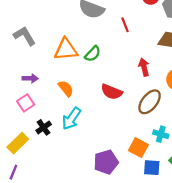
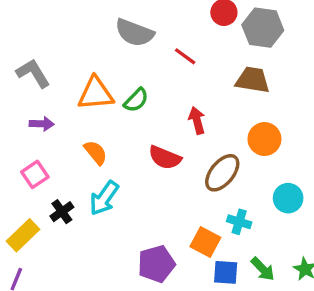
red line: (125, 25) -> (185, 56), turned -32
red arrow: (144, 67) -> (197, 120), moved
purple arrow: (30, 78) -> (42, 124), moved

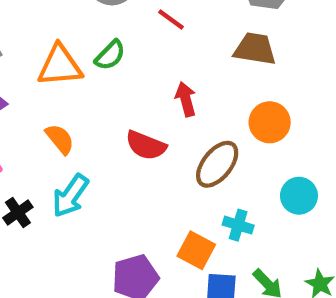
green semicircle: (136, 100) -> (110, 55), moved

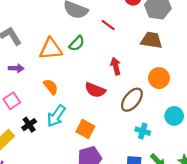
orange square: (196, 250) -> (85, 129), moved

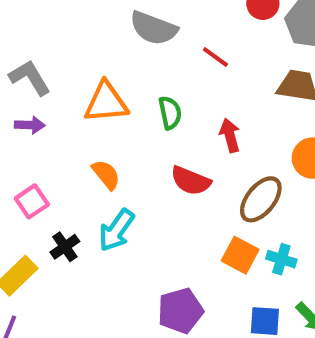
green semicircle: (77, 43) -> (170, 113), moved, turned -56
purple arrow: (16, 68) -> (30, 125), moved
orange square: (85, 129) -> (240, 255), moved

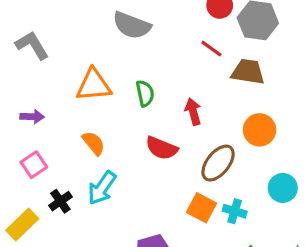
red line: (215, 57) -> (211, 49), moved
gray L-shape: (30, 78) -> (32, 45), moved
purple arrow: (30, 125) -> (32, 117), moved

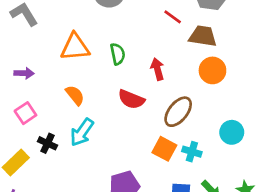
orange circle: (260, 130) -> (212, 70), moved
black cross: (60, 201) -> (47, 143), turned -30

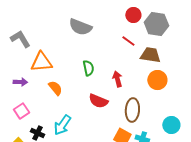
orange triangle: (75, 47) -> (41, 62), moved
orange semicircle: (75, 95) -> (55, 88), moved
brown ellipse: (178, 112) -> (132, 110), turned -35

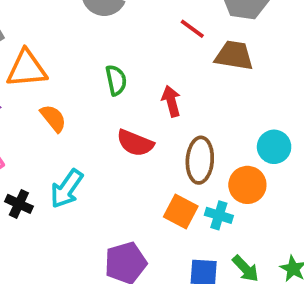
orange circle: (157, 80) -> (247, 185), moved
cyan circle: (171, 125) -> (274, 147), moved

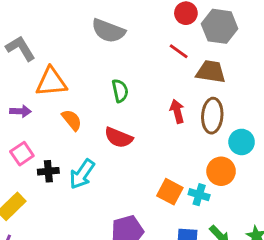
red arrow: (171, 101) -> (177, 111), moved
red semicircle: (135, 143) -> (119, 138), moved
brown ellipse: (200, 160) -> (212, 116), moved
black cross: (19, 204) -> (48, 171), moved, turned -30

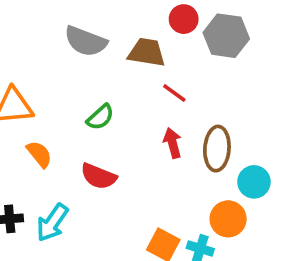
red line: (179, 51) -> (174, 93), moved
brown trapezoid: (211, 72) -> (147, 52), moved
green semicircle: (120, 91) -> (100, 117), turned 60

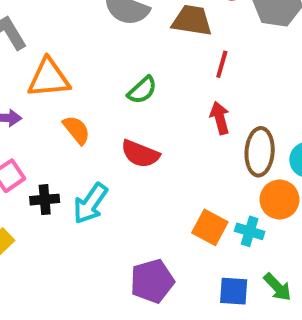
red line: (174, 93) -> (222, 64), turned 70
brown ellipse: (217, 149) -> (260, 152), moved

